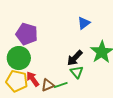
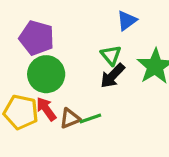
green circle: (19, 58) -> (46, 74), moved
green triangle: (77, 72) -> (111, 55), moved

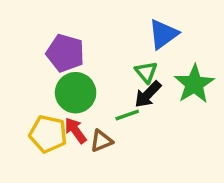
blue triangle: (127, 20) -> (163, 34), size x1.4
green line: (90, 118) -> (127, 115), moved

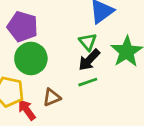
green line: (127, 115) -> (88, 82), moved
red arrow: (76, 130) -> (27, 110), moved

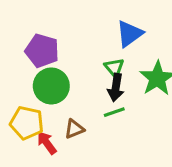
black arrow: (89, 60) -> (116, 88), turned -35

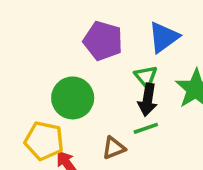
purple pentagon: (42, 51) -> (103, 41), moved
brown triangle: (74, 129) -> (114, 148), moved

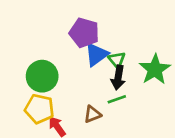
blue triangle: (164, 37) -> (96, 54), moved
green circle: (73, 98) -> (42, 76), moved

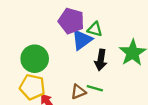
green triangle: (117, 60) -> (95, 29), moved, turned -35
green line: (117, 99) -> (95, 88), moved, turned 35

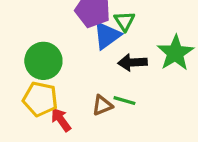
green triangle: (95, 29) -> (124, 21), turned 42
black arrow: (101, 60) -> (132, 62), turned 78

